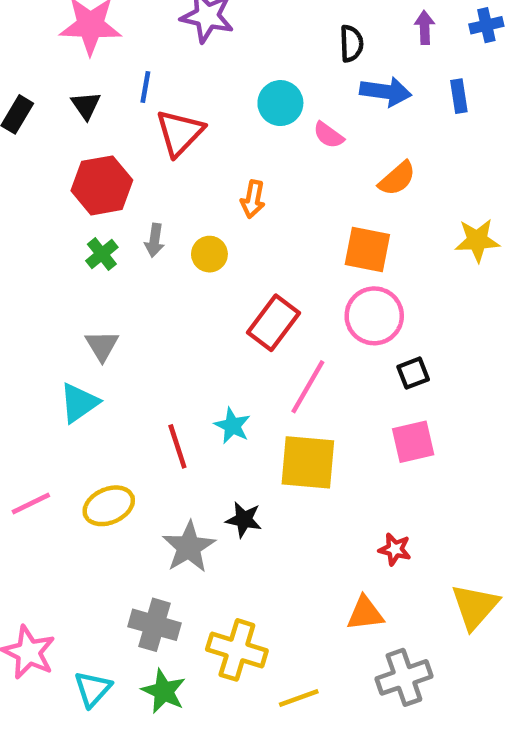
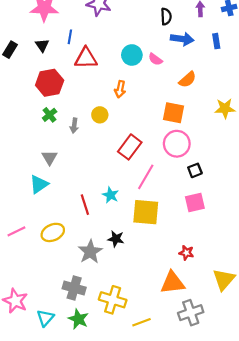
cyan circle: (280, 103) -> (132, 55), moved
red triangle: (180, 133) -> (86, 58), turned 45
gray arrow: (155, 240) -> (74, 126), moved
orange triangle: (365, 613) -> (172, 283), size x1.4

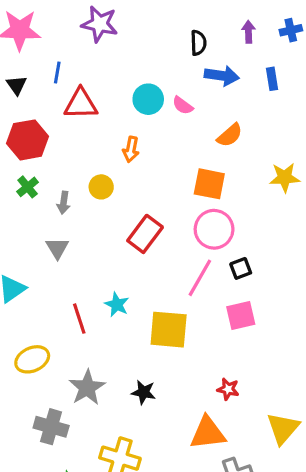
gray triangle: (50, 158) -> (57, 248), moved
pink line: (146, 177) -> (200, 278), moved
black star: (116, 239) -> (143, 392), moved
gray cross: (74, 288) -> (51, 427), moved

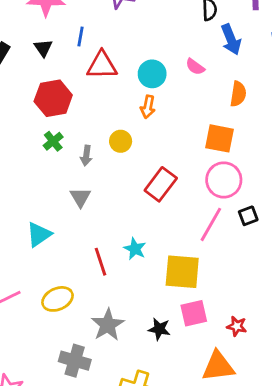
blue arrow: (222, 76) -> (231, 39), turned 60
cyan circle: (148, 99) -> (152, 74), moved
orange semicircle: (230, 135) -> (238, 94), turned -40
pink square: (241, 315) -> (194, 313), moved

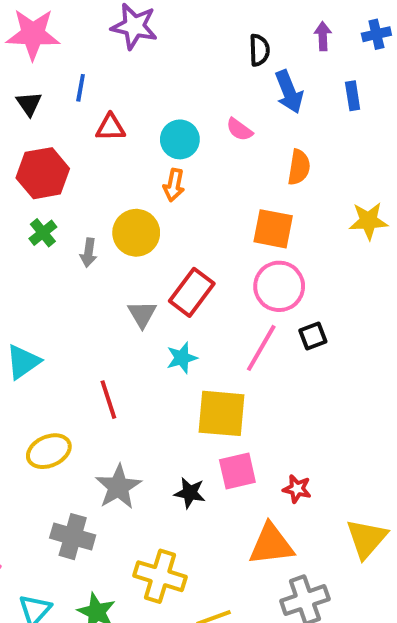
red triangle: (102, 65) -> (110, 128), size x0.7
yellow circle: (121, 141) -> (136, 233), size x1.5
gray triangle: (80, 197) -> (142, 314), moved
cyan star: (135, 249) -> (182, 358), moved, turned 30

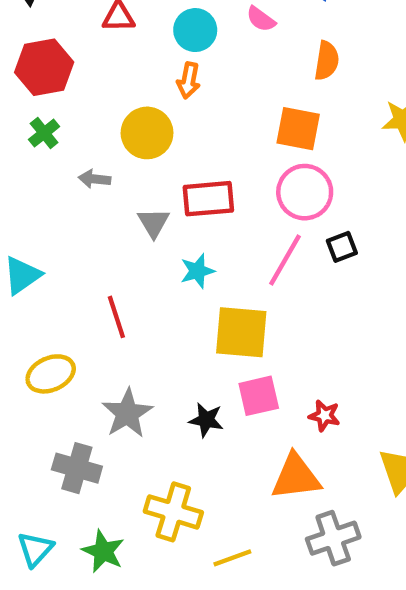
gray arrow: (89, 253) -> (94, 179), moved, turned 88
red rectangle: (192, 292) -> (208, 199), turned 48

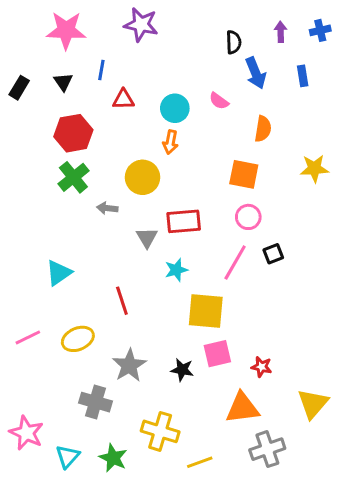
green cross: (44, 133) -> (73, 177), size x1.5
pink circle: (305, 192) -> (248, 217), size x0.7

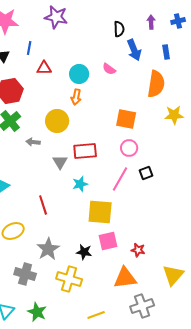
orange semicircle: (263, 129) -> (156, 84), moved, size x1.5
yellow cross: (160, 431) -> (69, 279), moved

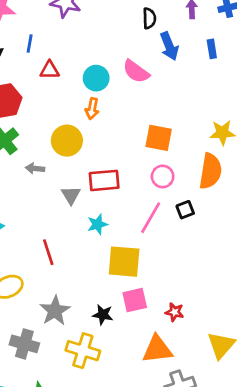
pink semicircle: (109, 69) -> (136, 71), size x1.5
orange semicircle: (156, 84) -> (210, 171), moved

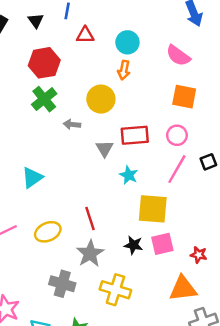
pink semicircle: (136, 71) -> (178, 56), moved
pink circle: (163, 176) -> (177, 135), moved
cyan star: (97, 224) -> (129, 175), turned -30
red line: (48, 252) -> (90, 219), moved
black star: (103, 315) -> (133, 245), moved

